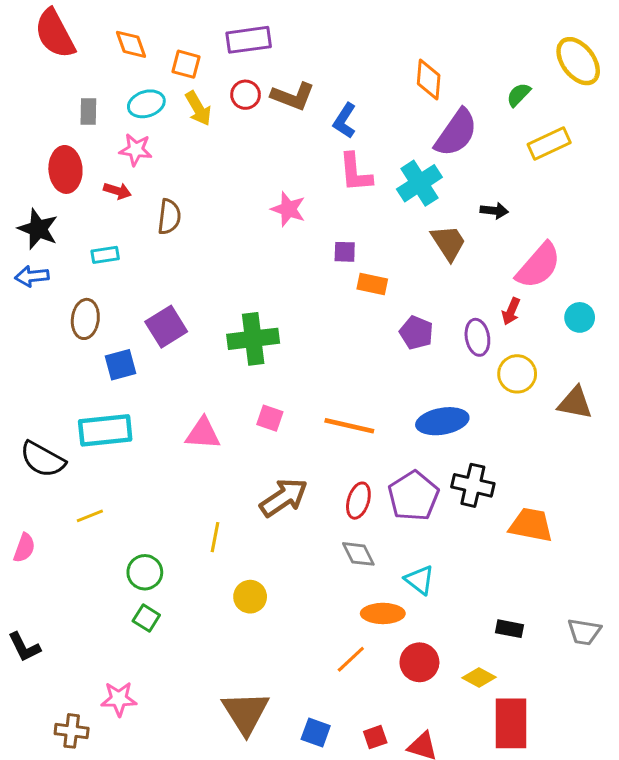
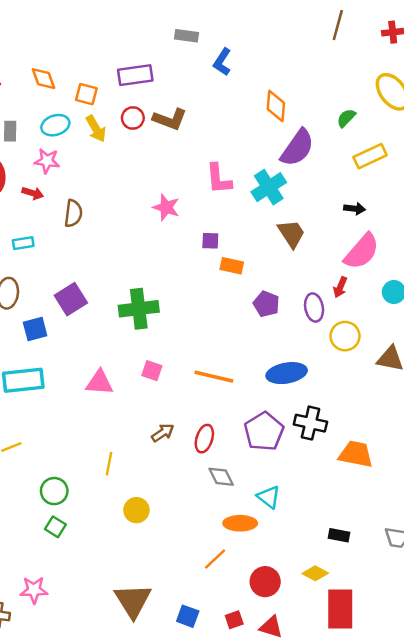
blue L-shape: (345, 121) -> (222, 62), moved
black arrow: (494, 211) -> (355, 209), moved
brown arrow: (284, 498) -> (163, 433), size x0.6
red ellipse: (358, 501) -> (204, 439), moved
red circle: (419, 662) -> (265, 582), moved

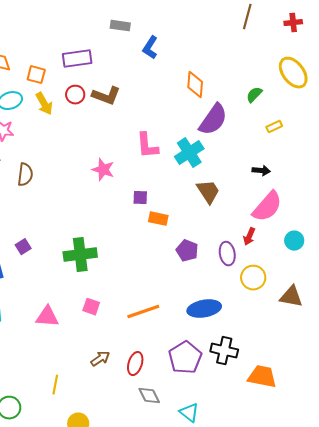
yellow rectangle: (370, 156) -> (274, 127), size x0.6
purple square: (71, 299) -> (23, 247), size x0.6
orange line: (214, 377) -> (143, 312), turned -32

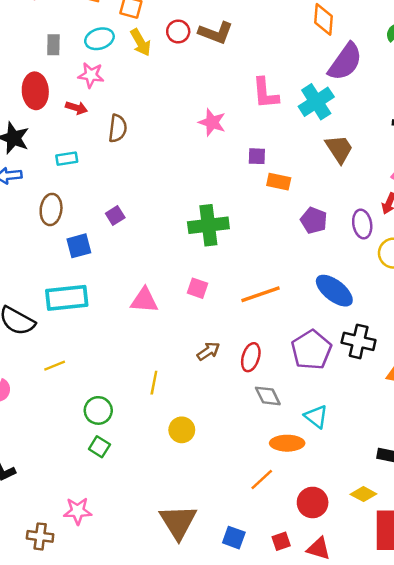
green cross: (80, 255) -> (208, 225), moved
blue ellipse: (204, 309) -> (334, 291), turned 48

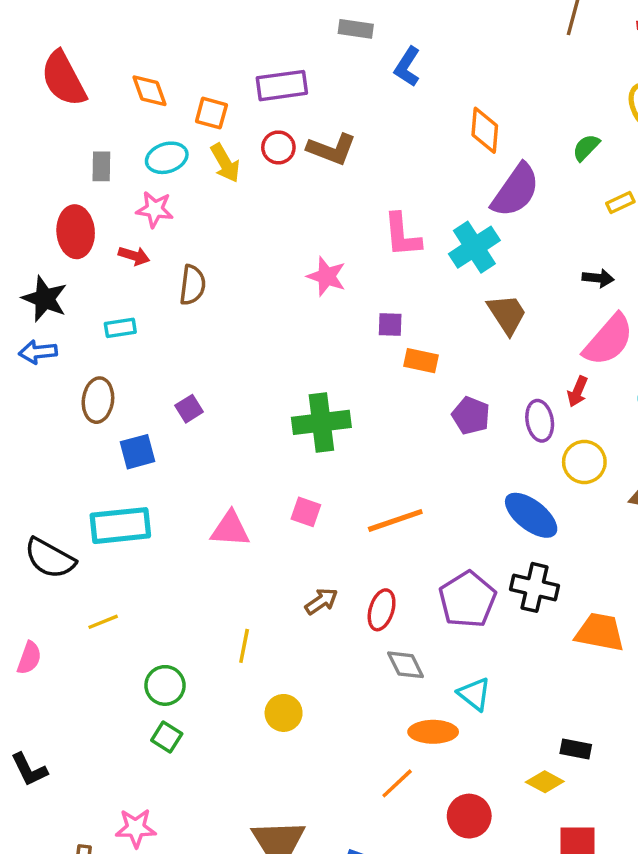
blue ellipse: (334, 291) -> (531, 515), moved
yellow diamond: (363, 494) -> (545, 782), moved

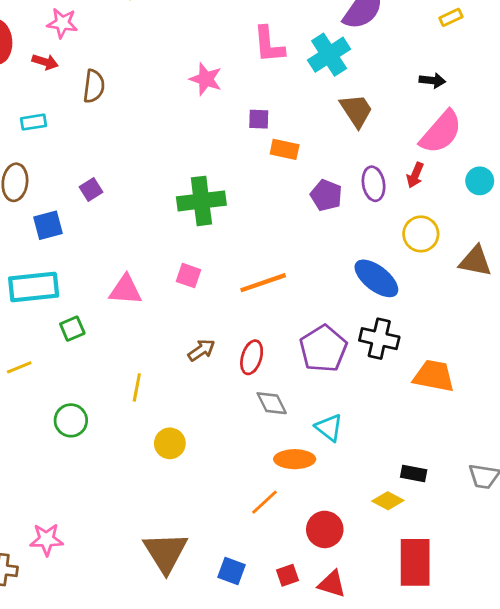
purple ellipse: (540, 421) -> (374, 184), moved
green square: (167, 737) -> (72, 329), moved, turned 35

